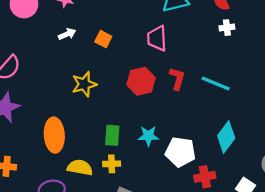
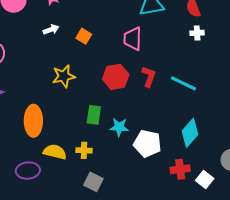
green rectangle: (112, 135) -> (94, 115), moved
red cross: (205, 177) -> (180, 169), moved

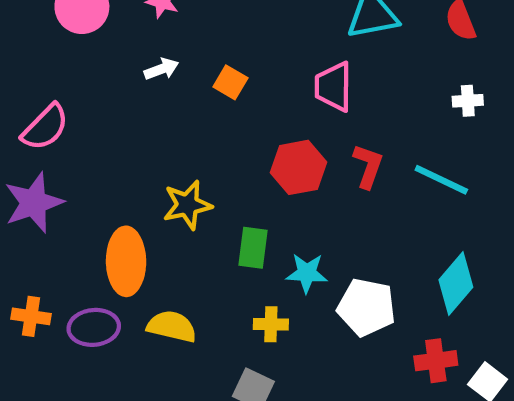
white cross: (197, 33) -> (468, 101), moved
yellow star: (64, 76) -> (187, 205), moved
yellow cross: (84, 150) -> (271, 324), moved
purple ellipse: (28, 171) -> (94, 327), moved

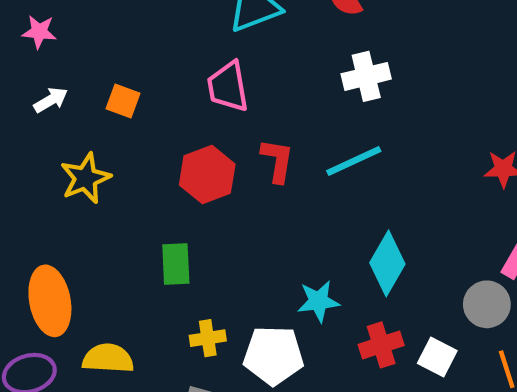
white cross: (468, 101) -> (366, 76), size x1.5
cyan line: (441, 180) -> (354, 161), turned -40
yellow star: (187, 205) -> (85, 178), moved
cyan star: (307, 273) -> (318, 301), moved
white pentagon: (366, 307) -> (273, 355), moved

